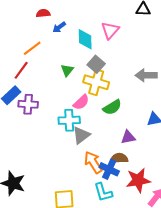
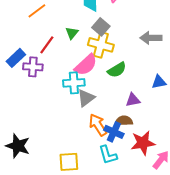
red line: (21, 70) -> (47, 45), moved
pink semicircle: (81, 102) -> (86, 65), size x1.4

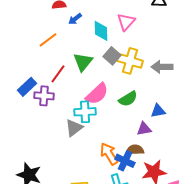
green triangle: (72, 33) -> (83, 62), size x1.5
yellow cross: (101, 45) -> (130, 61), moved
blue triangle: (159, 82) -> (158, 111), moved
gray triangle: (86, 98) -> (74, 128), moved

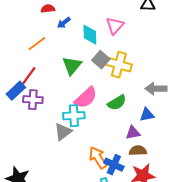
gray arrow: (162, 67) -> (156, 89), moved
red line: (58, 74) -> (29, 76), moved
brown semicircle: (135, 150) -> (138, 151), moved

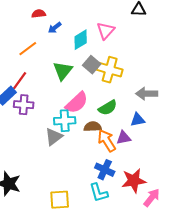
cyan diamond: (90, 35) -> (81, 40), turned 60
brown semicircle: (138, 151) -> (93, 127), moved
orange arrow: (98, 158) -> (107, 141), moved

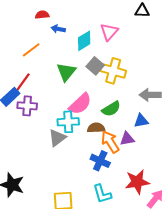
blue arrow: (55, 28) -> (58, 29), turned 48
blue cross: (105, 170) -> (100, 161), moved

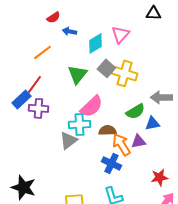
red semicircle: (42, 15) -> (53, 17), turned 152
green semicircle: (111, 109) -> (135, 111), moved
red star: (137, 182) -> (159, 177), moved, size x0.7

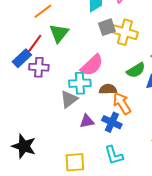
gray square: (106, 68) -> (107, 27), turned 30
green triangle: (77, 74) -> (59, 33), moved
purple triangle: (138, 141) -> (87, 121), moved

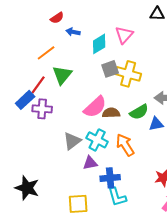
cyan cross: (80, 83) -> (97, 140), moved, turned 30
brown semicircle: (108, 89) -> (111, 113), moved
blue cross: (112, 122) -> (110, 178), moved, turned -30

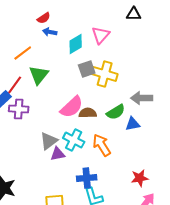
red semicircle: (57, 18) -> (44, 18), moved
purple triangle: (90, 163) -> (58, 154), moved

